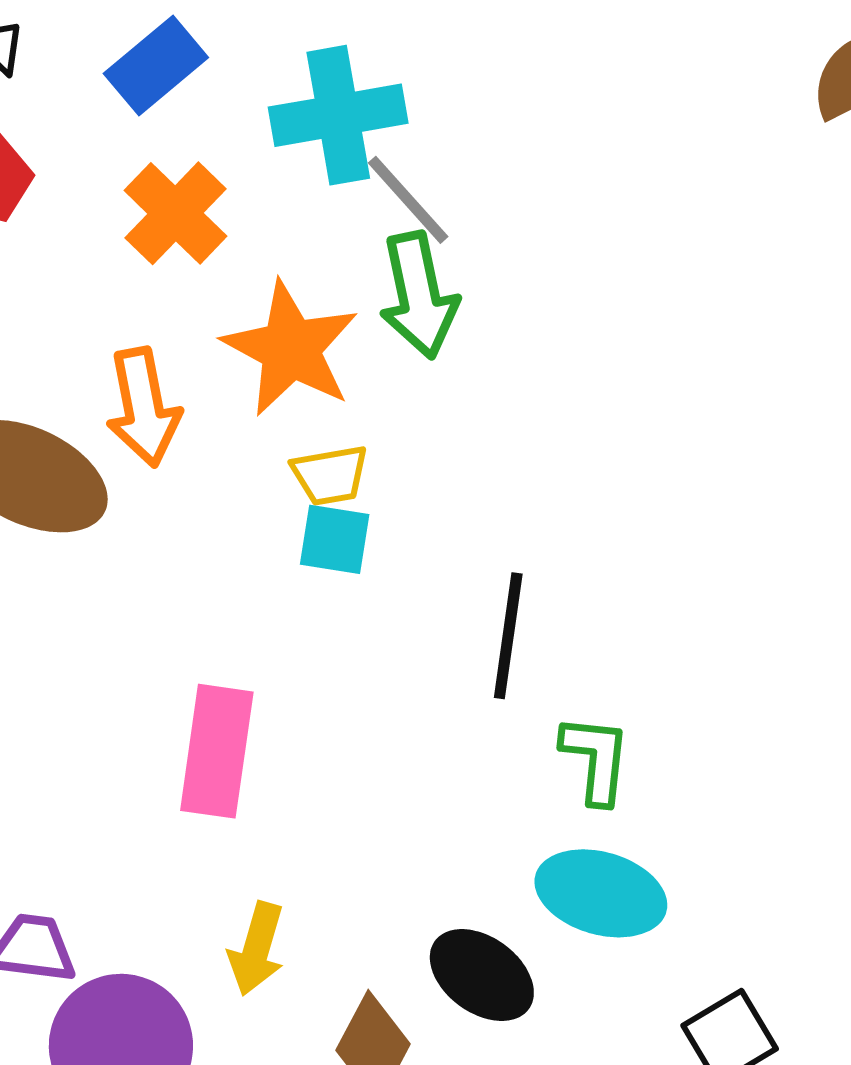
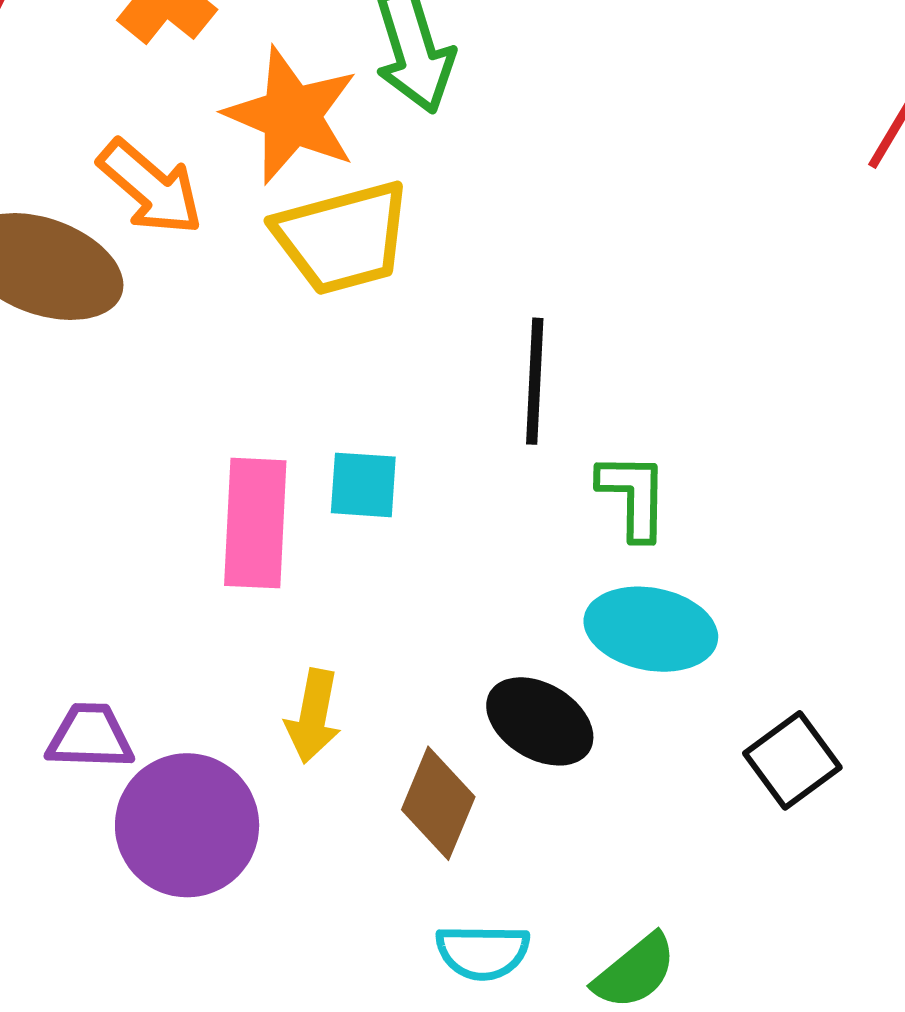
orange arrow: (143, 407) -> (150, 187), turned -33
yellow trapezoid: (330, 475) -> (342, 238), size x1.8
cyan square: (335, 539) -> (363, 485), moved

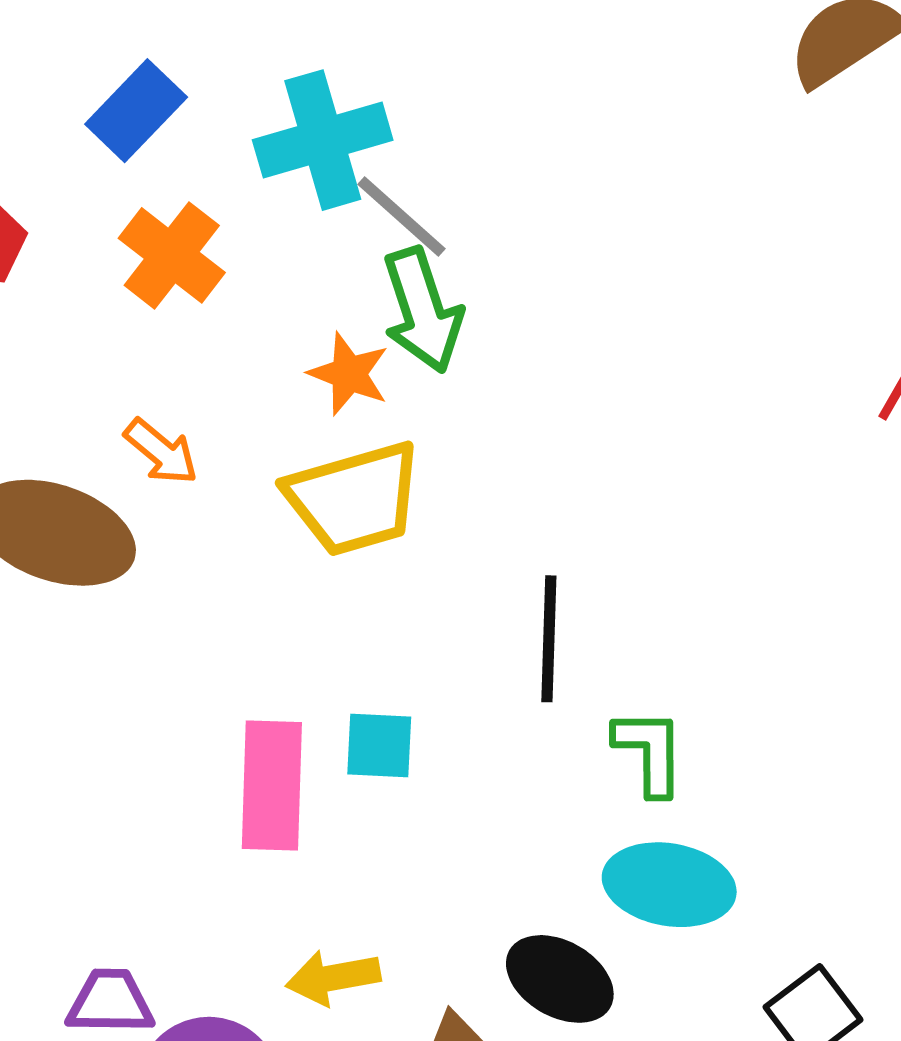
orange star: (292, 115) -> (349, 374), moved, size x0.6
orange arrow: (150, 187) -> (161, 452), size x0.7
yellow arrow: (313, 716) -> (333, 978), turned 70

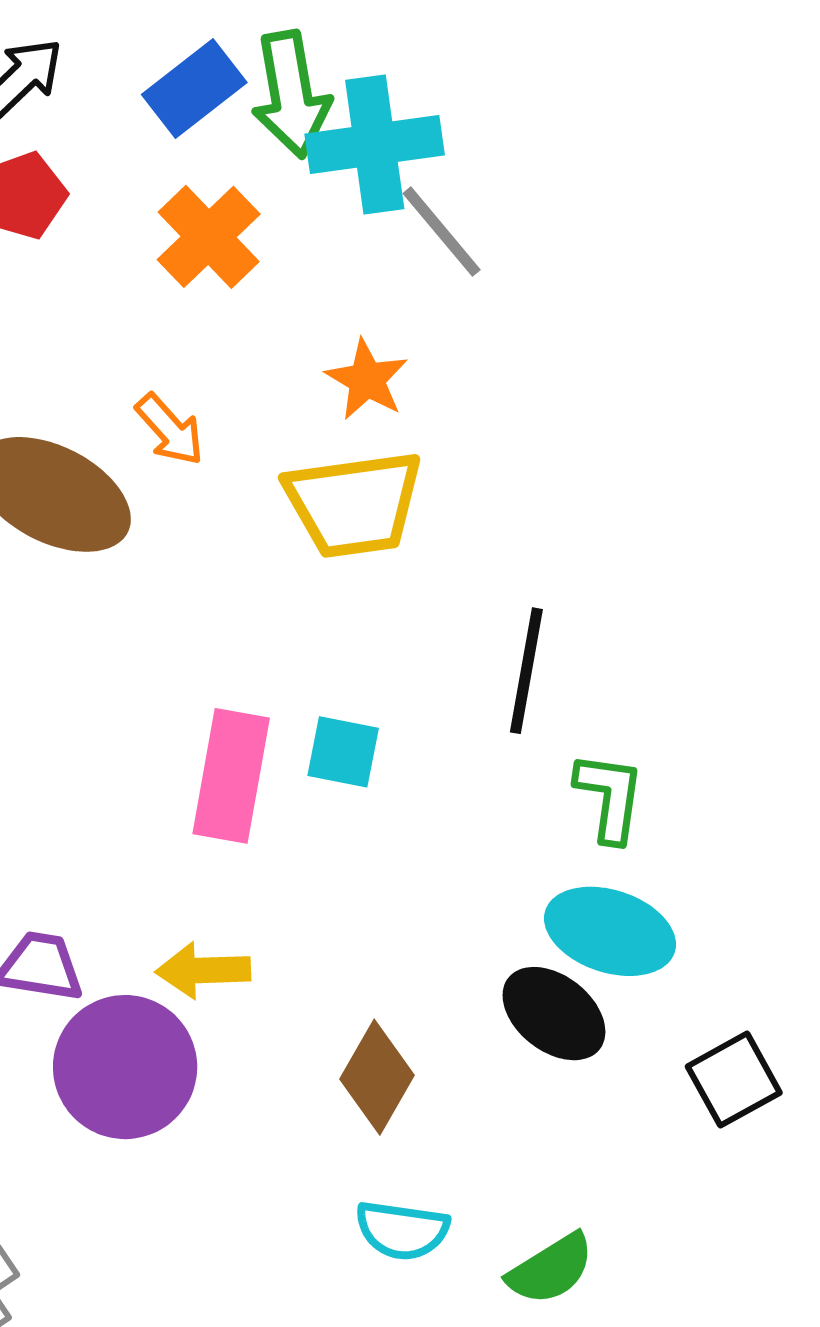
green arrow: (422, 310) -> (291, 94), moved
yellow arrow: (333, 978) -> (203, 970), moved
black ellipse: (560, 979) -> (554, 1014), moved

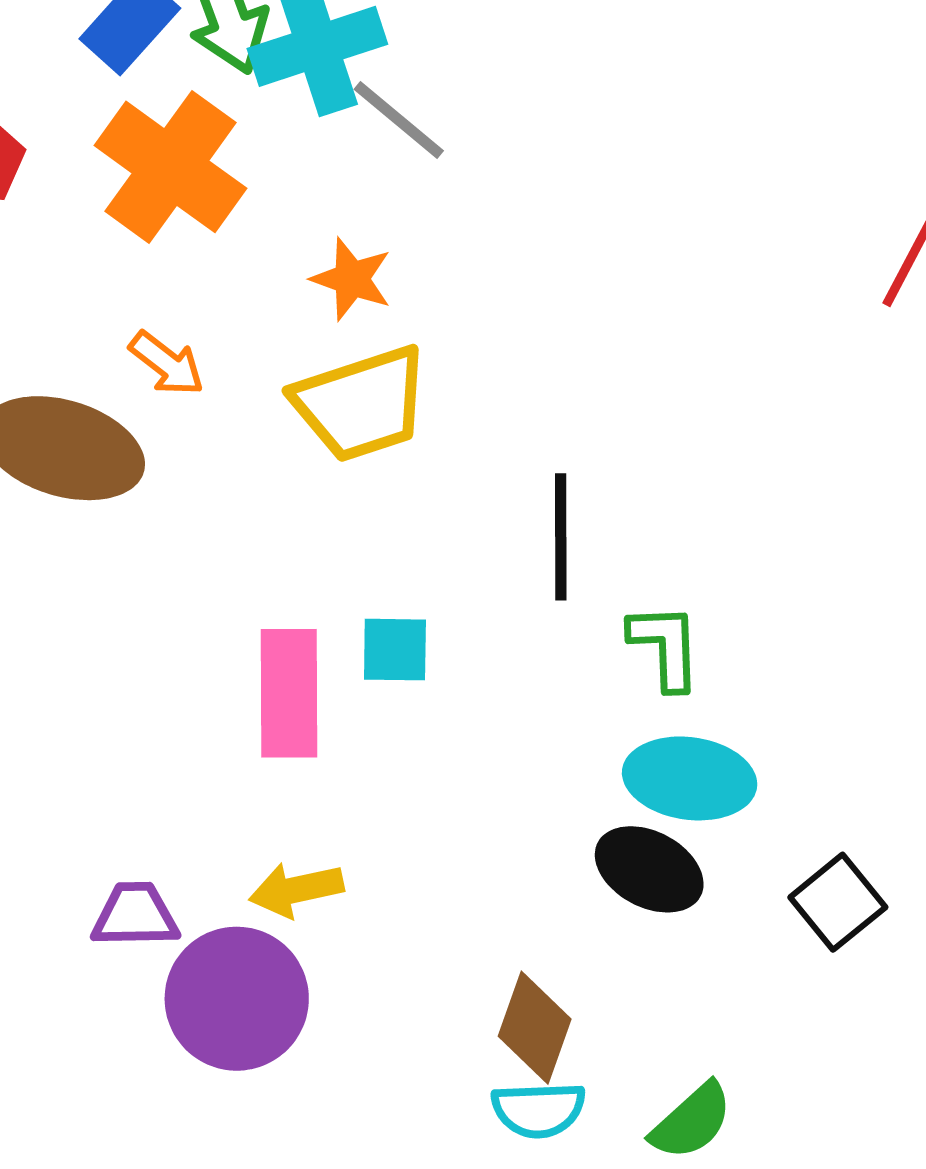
orange cross: (209, 237) -> (170, 167), size x1.4
brown diamond: (377, 1077) -> (535, 1028), moved

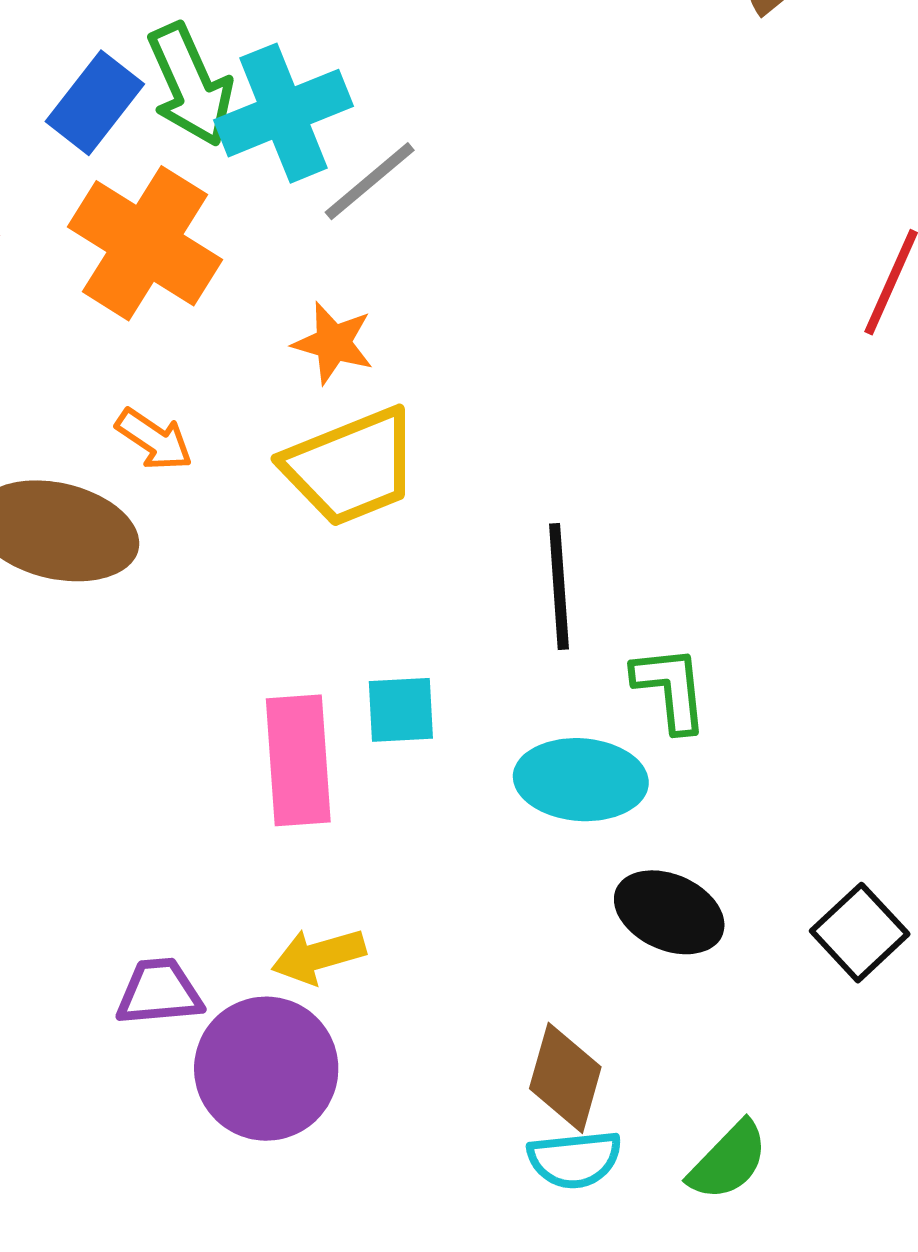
gray line: (399, 120) -> (370, 181), turned -76
cyan ellipse: (690, 778) -> (581, 780), moved

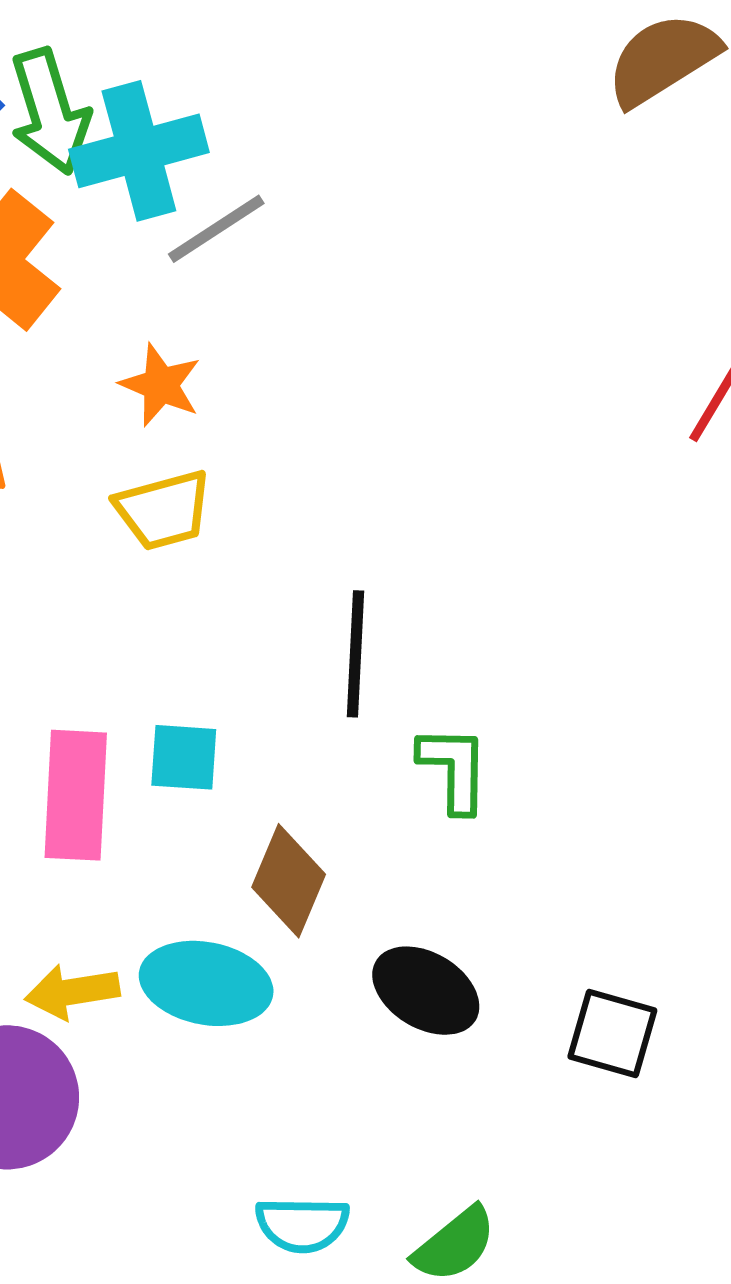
yellow trapezoid: (351, 467) -> (163, 510), size x0.7
cyan ellipse: (581, 780) -> (206, 983), moved
black square: (860, 933) -> (612, 1034), turned -38
brown diamond: (565, 1078) -> (289, 881), moved

